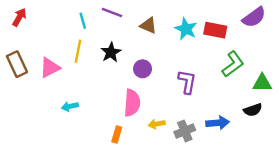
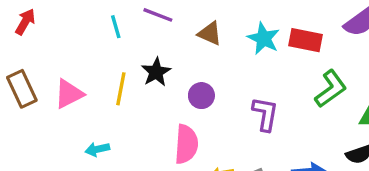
yellow line: (78, 51) -> (121, 89), moved

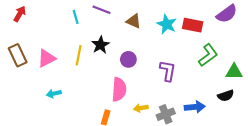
cyan arrow: (97, 149) -> (54, 94), moved

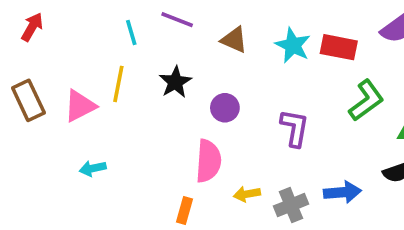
yellow line: (79, 55) -> (118, 84), moved

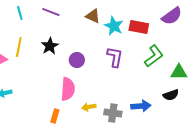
cyan line: (131, 32) -> (20, 13), moved
brown triangle: (234, 40) -> (93, 16), moved
purple L-shape: (295, 128) -> (115, 57), moved
gray cross: (291, 205) -> (113, 113), turned 30

